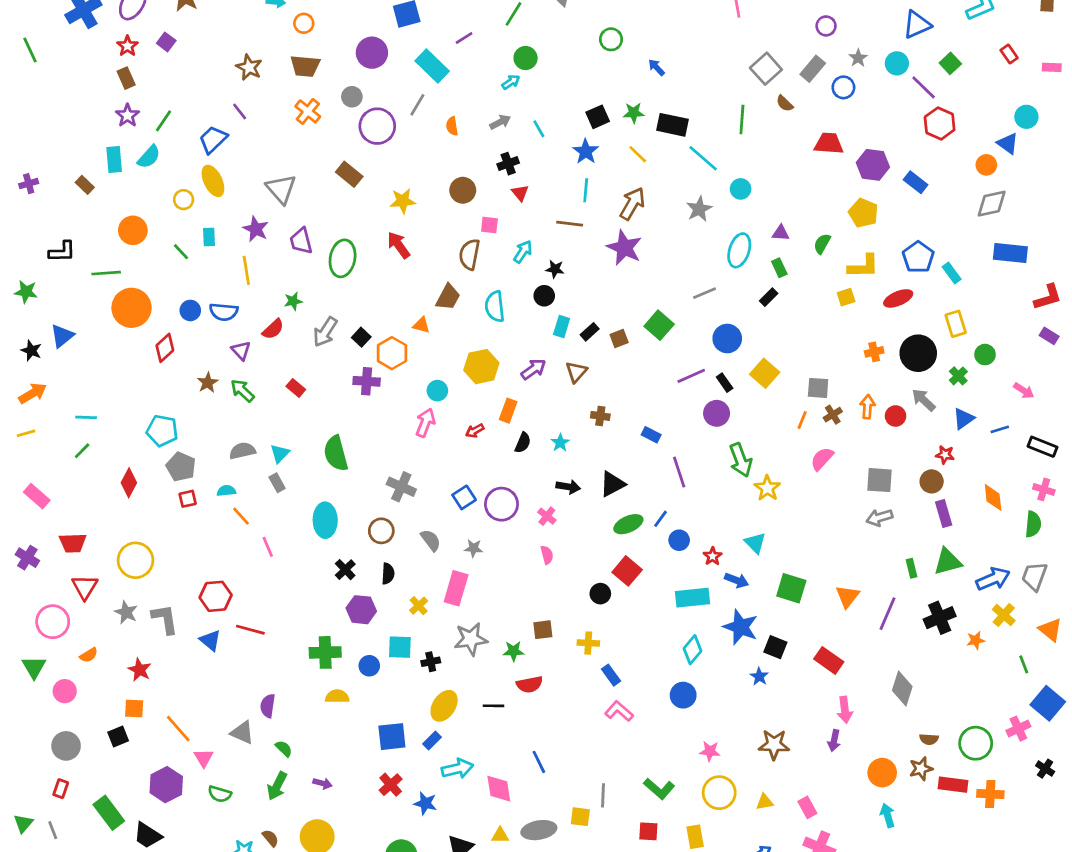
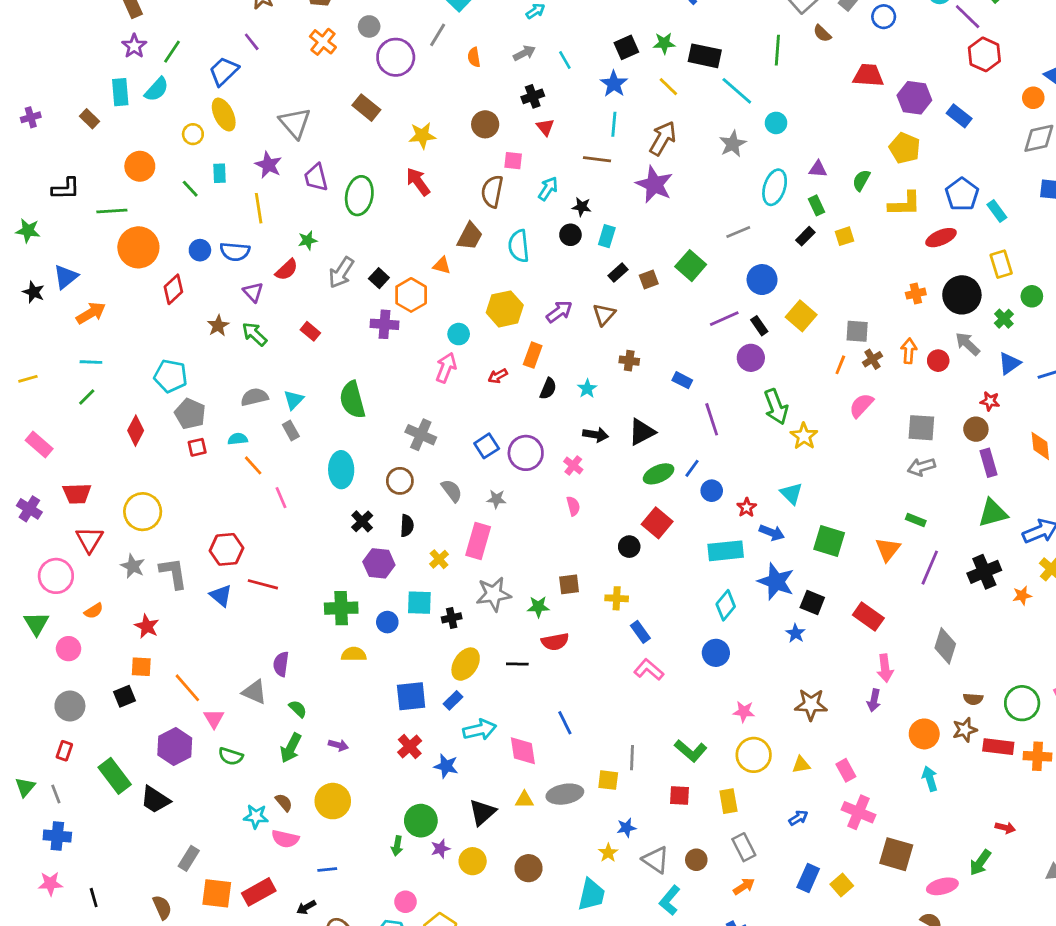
yellow square: (846, 297) -> (845, 236), moved
cyan rectangle: (562, 326) -> (607, 236), moved
orange arrow: (33, 393) -> (91, 313), moved
green rectangle: (912, 568) -> (916, 520), moved, turned -54

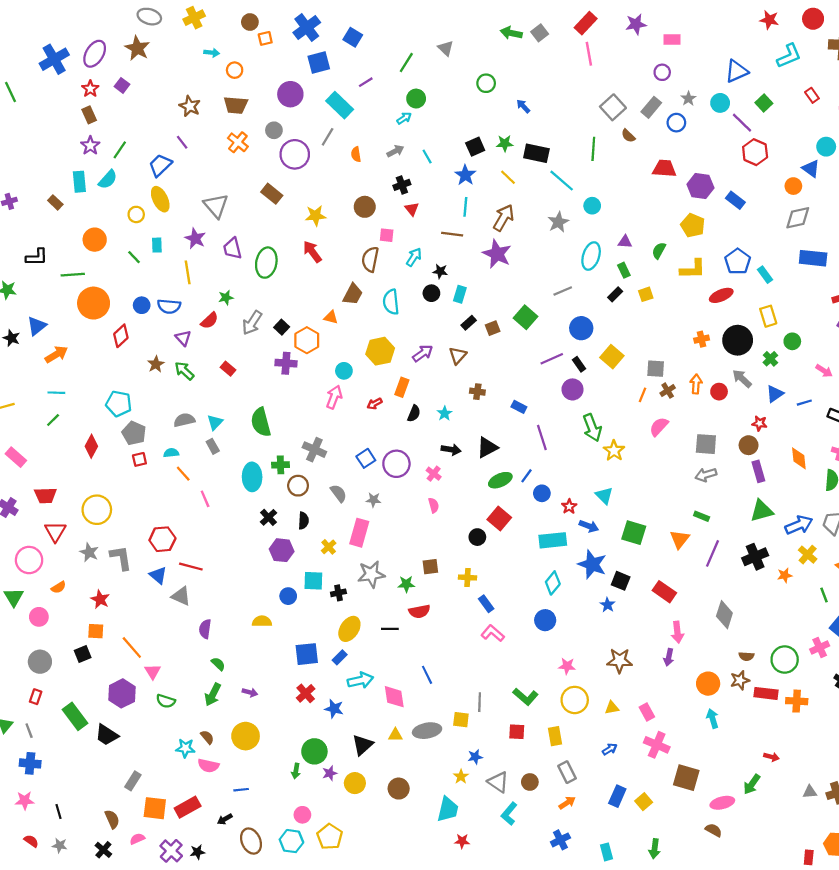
green cross: (341, 608) -> (281, 465), moved, size x0.7
gray triangle: (254, 692) -> (181, 596), moved

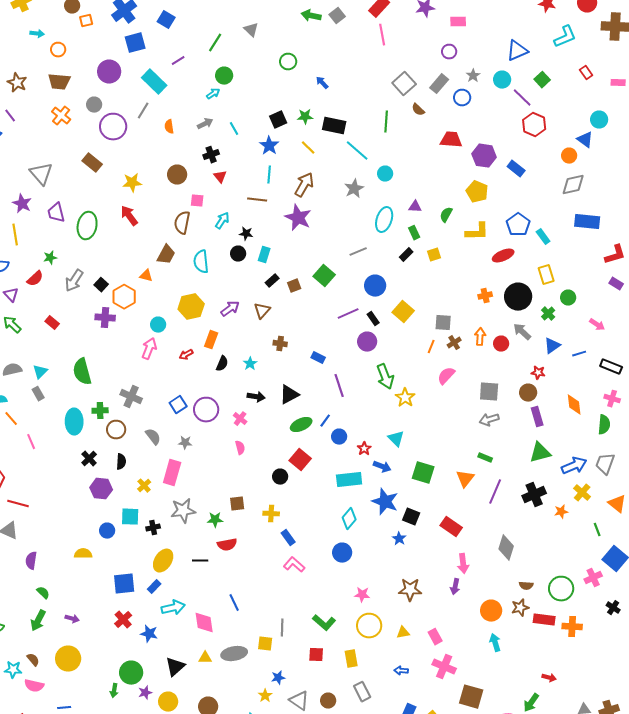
blue arrow: (610, 749) -> (401, 671), turned -144

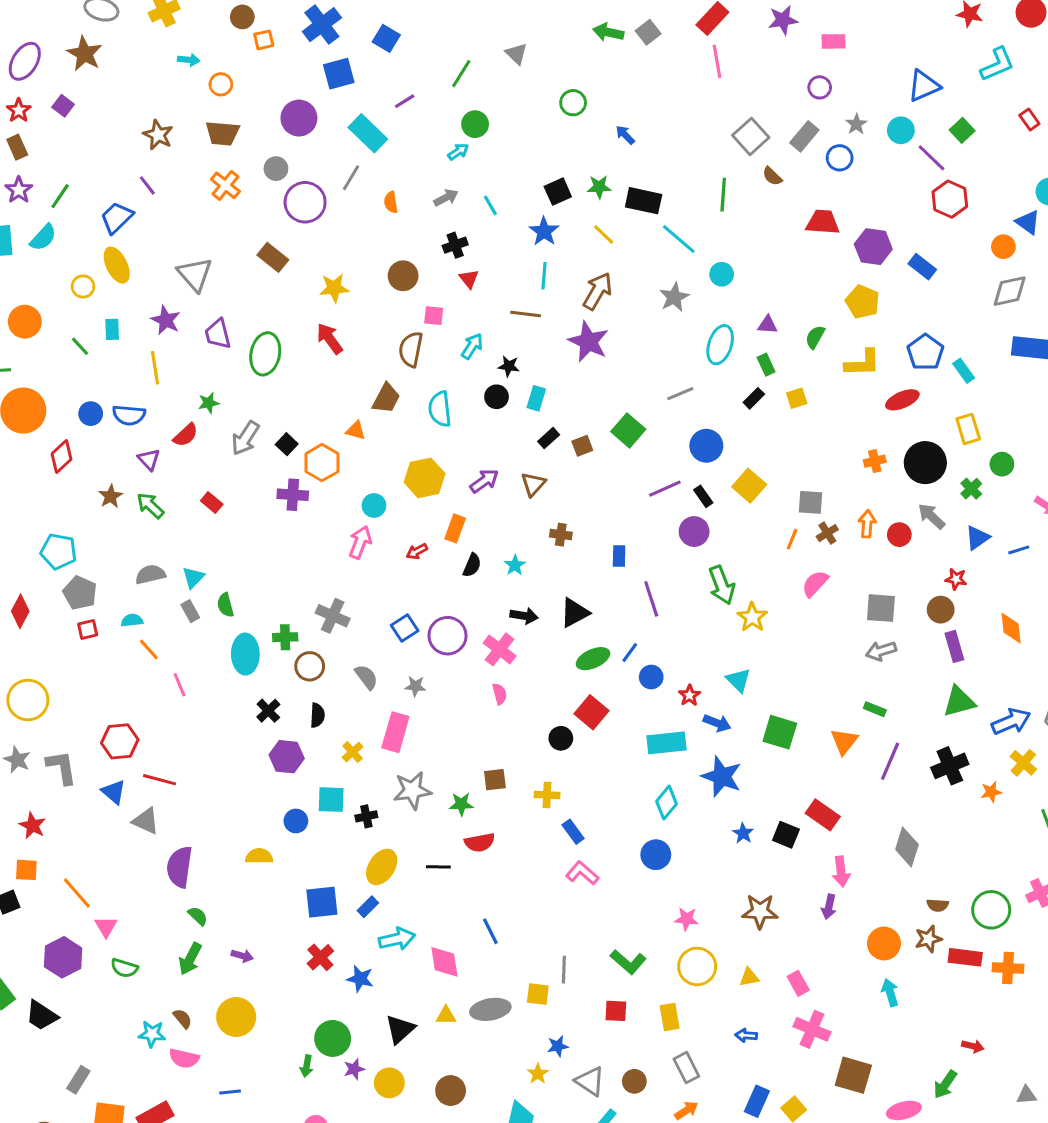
blue rectangle: (318, 358) -> (619, 556), turned 64
green semicircle: (82, 372) -> (225, 605), moved, size x0.6
pink cross: (240, 419) -> (500, 649), size x1.5
black square: (411, 517) -> (786, 835), moved
purple semicircle: (31, 561) -> (179, 867), size x1.5

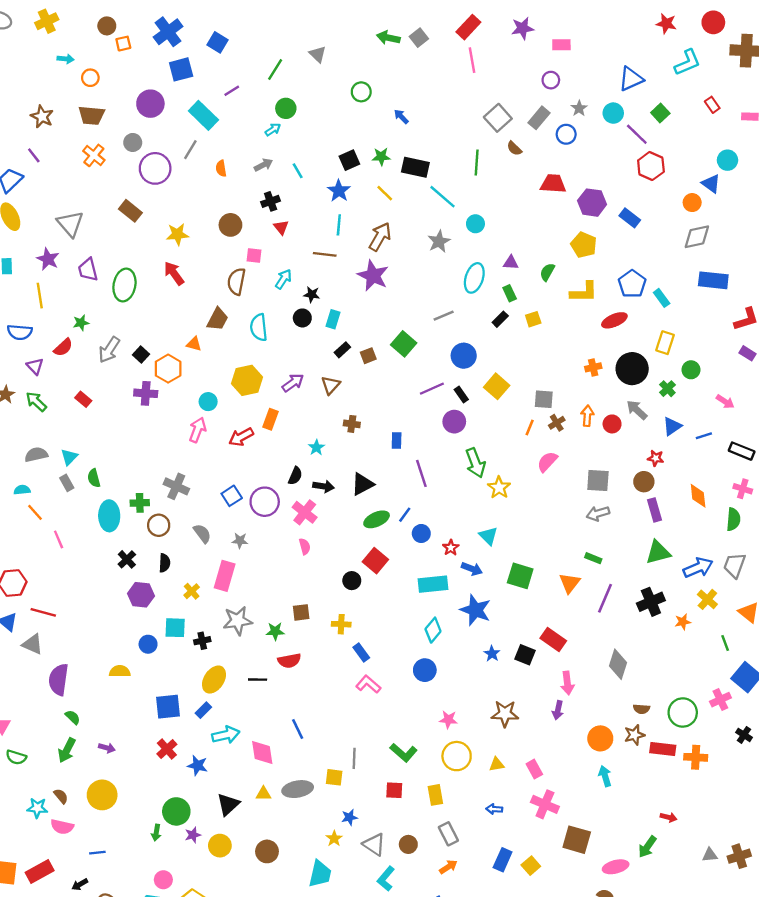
yellow rectangle: (968, 429) -> (665, 343), turned 35
red arrow: (417, 551) -> (241, 437), size x1.5
black semicircle: (472, 565) -> (295, 476), moved

